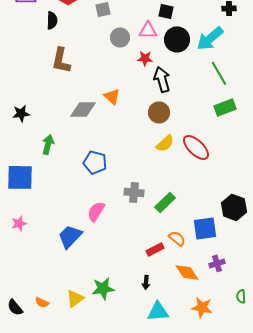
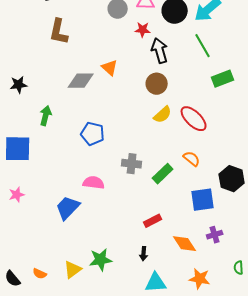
green line: (219, 73) -> (203, 46), moved
pink semicircle: (96, 211) -> (94, 183), turned 65
orange semicircle: (177, 238) -> (192, 159), moved

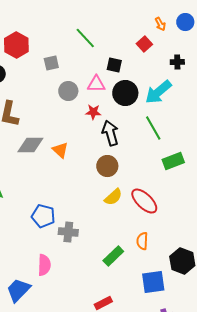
gray diamond: (81, 81) -> (30, 145), moved
orange semicircle: (192, 159) -> (142, 241), turned -126
gray cross: (132, 164) -> (68, 232), moved
pink semicircle: (94, 183) -> (44, 265), turned 85

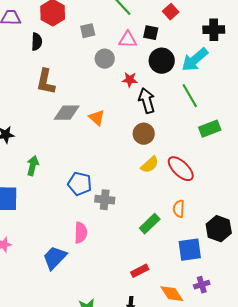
red square: (144, 44) -> (171, 12), moved
black cross: (177, 62) -> (214, 30), size x1.5
pink triangle: (96, 84) -> (128, 40), moved

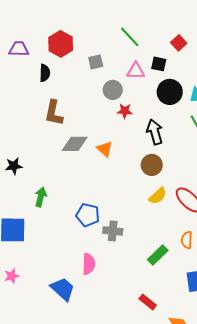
red star: (130, 80) -> (125, 111), moved
blue trapezoid: (55, 258) -> (63, 289), turned 88
red rectangle: (140, 271) -> (148, 302), turned 66

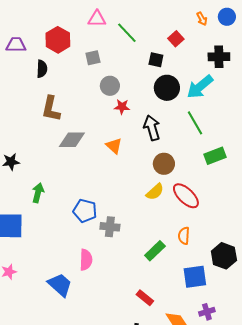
pink triangle: (136, 71) -> (97, 19), moved
orange triangle: (105, 149) -> (114, 146), moved
brown circle: (152, 165) -> (164, 164), moved

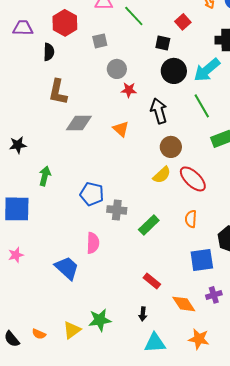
green rectangle: (155, 251) -> (149, 225), moved

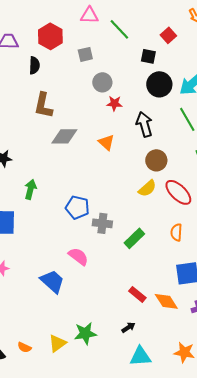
pink semicircle: (93, 243) -> (78, 256), turned -55
orange diamond: (184, 304) -> (166, 301), moved
black arrow: (143, 314) -> (128, 327), turned -128

